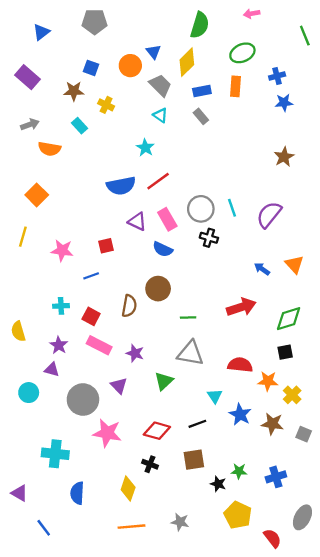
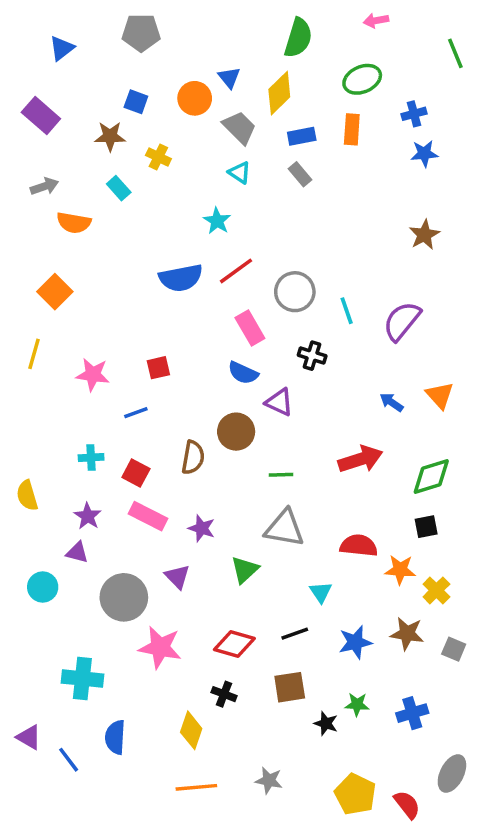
gray circle: (201, 209) -> (295, 292), moved
purple triangle: (137, 222) -> (279, 402), moved
blue star: (240, 415) -> (355, 642), moved, turned 30
yellow pentagon: (238, 515) -> (355, 794), moved
blue line: (44, 528) -> (69, 760), moved

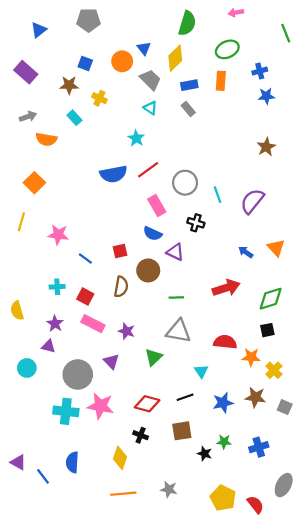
red square: (158, 368) -> (120, 251), moved
blue line: (136, 413) -> (85, 259), turned 56
cyan cross: (82, 679) -> (66, 411), moved

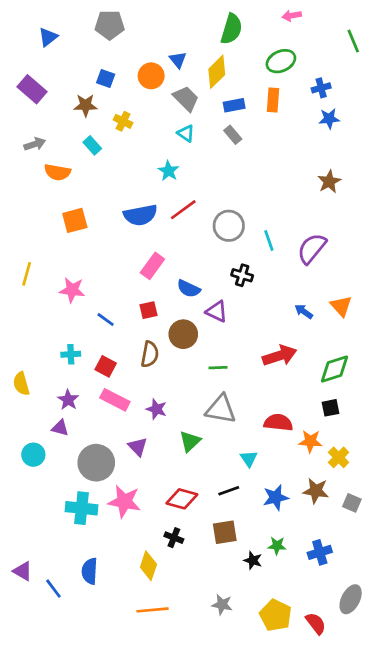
orange square: (34, 183) -> (75, 220), moved, turned 30
pink rectangle: (157, 205) -> (152, 266), moved, turned 66
gray star: (169, 489) -> (222, 605), moved

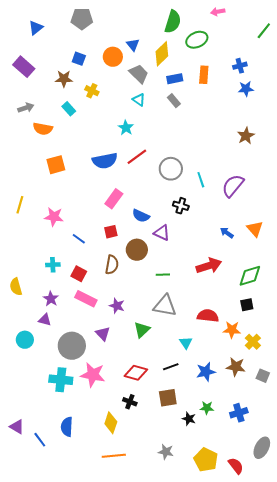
green line: (353, 41) -> (264, 31), turned 60
green ellipse: (281, 61) -> (197, 40), moved

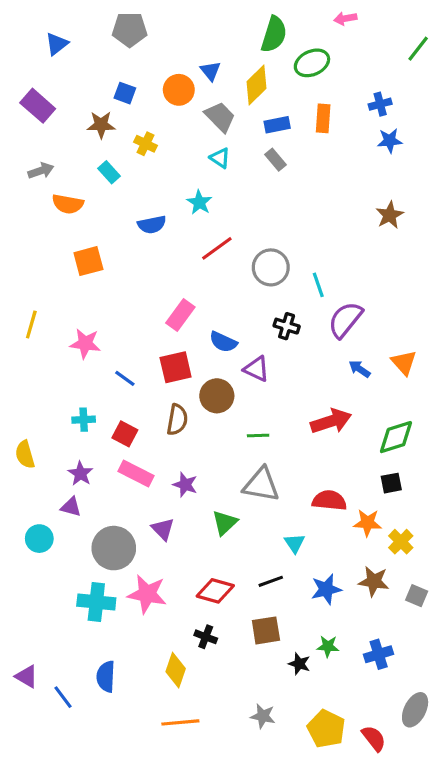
blue semicircle: (105, 161) -> (152, 225), moved, size x0.7
purple semicircle: (233, 186) -> (345, 320), moved
red square: (111, 232) -> (176, 367), size x1.5

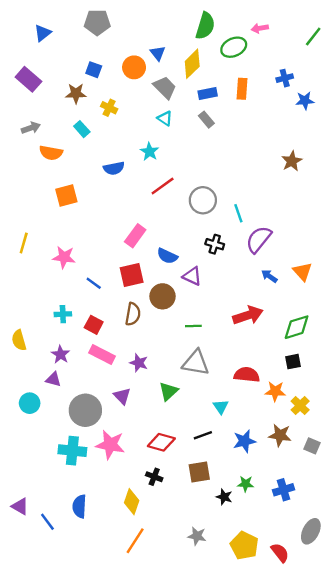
pink arrow: (345, 18) -> (260, 28), moved
blue star: (390, 141) -> (305, 101), moved
orange line: (180, 722) -> (135, 541), turned -52

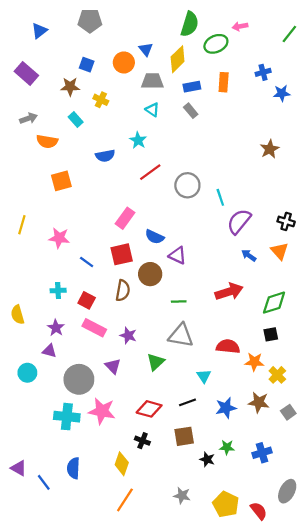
gray trapezoid: (165, 88) -> (152, 81), turned -45
black cross: (215, 244) -> (286, 221), moved
gray square: (312, 446) -> (288, 412), turned 32

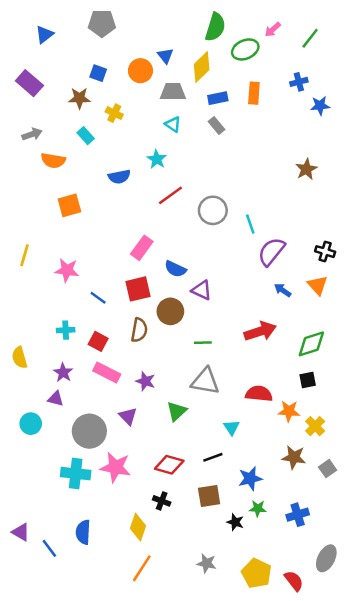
pink arrow: (240, 26) -> (273, 30), turned -32
green line: (289, 34) -> (310, 38), moved
blue star: (226, 408) -> (250, 479), moved

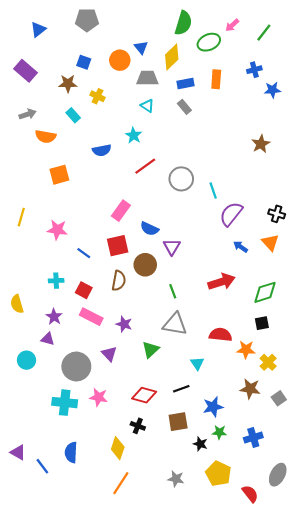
purple triangle: (202, 290) -> (172, 247), turned 36
green line: (203, 343) -> (173, 291), turned 72
pink star: (116, 467) -> (99, 397), size x0.7
yellow pentagon: (256, 573) -> (218, 474), moved

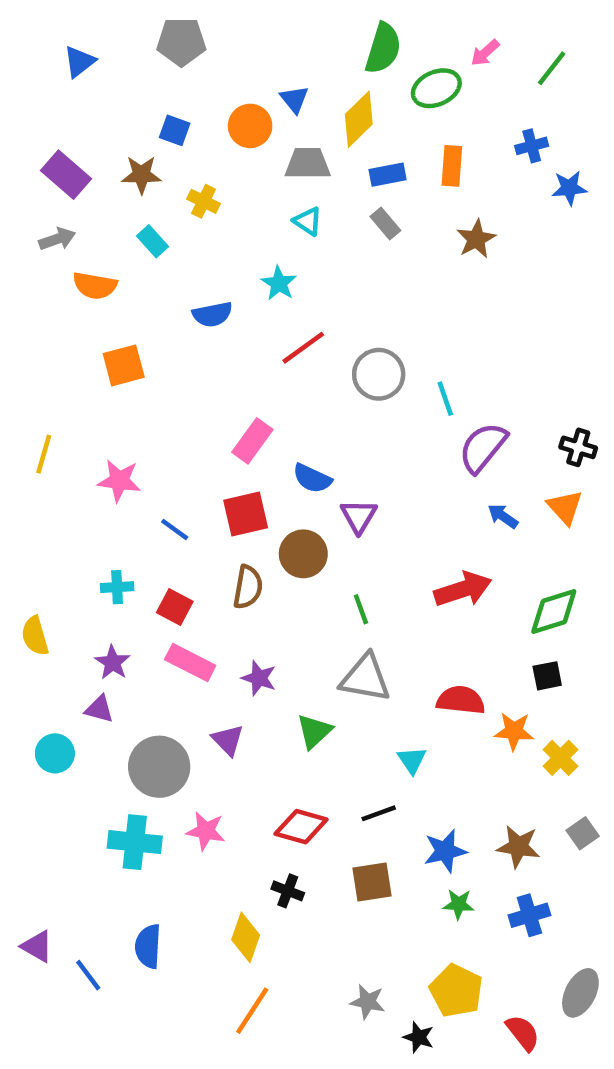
purple rectangle: (25, 71) -> (66, 175), moved
brown star: (261, 144) -> (476, 239), moved
brown star: (250, 389) -> (518, 847), moved
black star: (200, 444) -> (419, 1037), moved

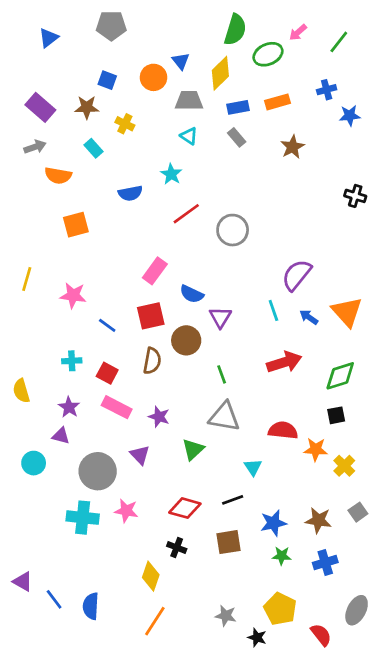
orange rectangle: (452, 166) -> (278, 102), turned 70
cyan line: (445, 399) -> (273, 310), moved
black cross: (578, 447) -> (355, 196), moved
orange triangle: (565, 507) -> (347, 312), size x1.4
blue semicircle: (148, 946) -> (91, 606), moved

